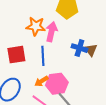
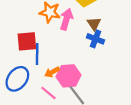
brown triangle: (91, 50) -> (94, 24), moved
blue line: (43, 56) -> (37, 54), moved

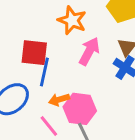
pink arrow: (66, 19) -> (89, 51), moved

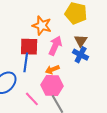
red square: (34, 53) -> (29, 47), moved
orange arrow: (59, 100) -> (52, 70), moved

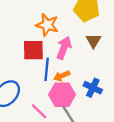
blue cross: (81, 55) -> (93, 88), moved
blue line: (26, 62) -> (47, 69), moved

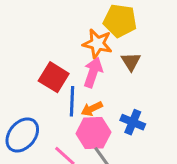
orange star: (47, 25) -> (97, 44), moved
red square: (33, 50) -> (54, 77), turned 35

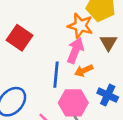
red square: (54, 77) -> (19, 38), moved
orange arrow: (92, 109) -> (84, 70), moved

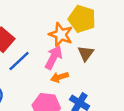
blue line: (56, 75) -> (19, 61), moved, turned 35

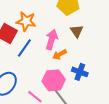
orange star: (61, 35) -> (26, 21), moved

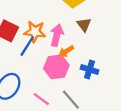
orange star: (26, 21) -> (35, 32), moved
pink hexagon: (54, 80) -> (56, 67), moved

